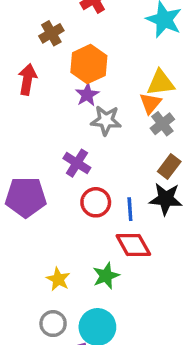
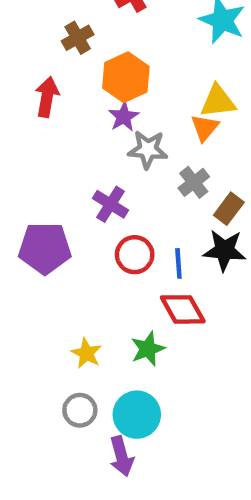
gray cross: (162, 124) -> (194, 182), moved

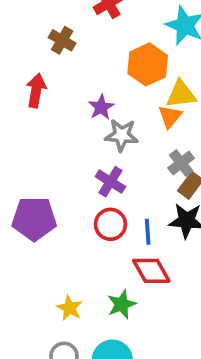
brown cross: (78, 38) -> (62, 40), turned -30
orange hexagon: (126, 77) -> (148, 64), moved
gray cross: (194, 182) -> (181, 163), moved
purple cross: (111, 204) -> (110, 182), moved

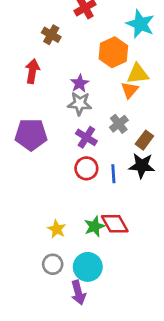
gray star: (122, 135) -> (80, 104), moved
gray cross: (181, 163) -> (119, 124), moved
purple pentagon: (34, 219) -> (31, 135), moved
red diamond: (151, 271) -> (115, 224), moved

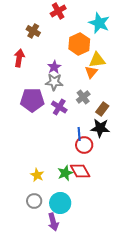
purple pentagon: (31, 135) -> (32, 100), moved
red circle: (86, 168) -> (84, 145), moved

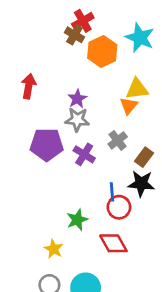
brown cross: (33, 31) -> (74, 35), moved
orange hexagon: (79, 44) -> (102, 51), moved
green star: (65, 173) -> (77, 220), moved

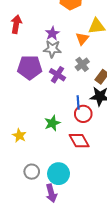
orange triangle: (129, 106) -> (82, 39), moved
yellow star: (54, 249) -> (19, 136), moved

